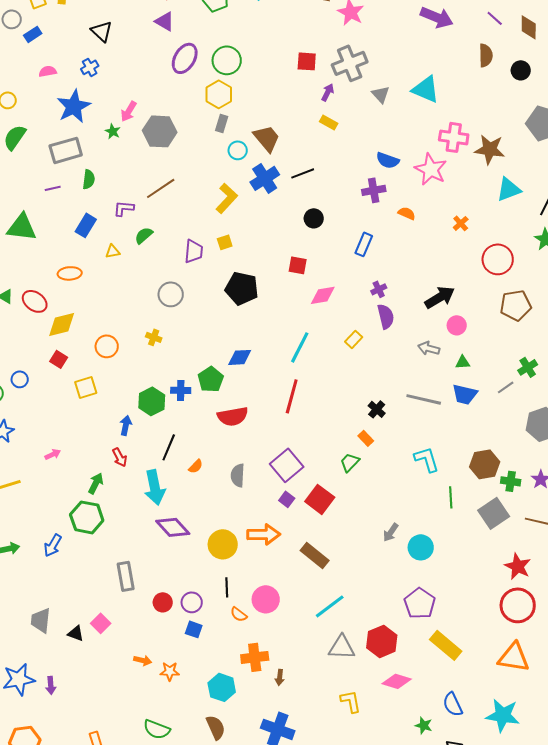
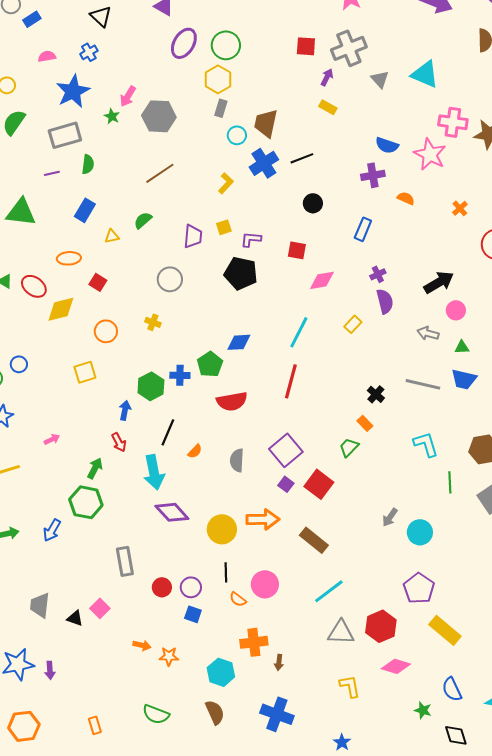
brown trapezoid: (267, 138) -> (266, 123), turned -128
yellow L-shape: (227, 198) -> (226, 183), size x0.7
purple L-shape: (124, 208) -> (251, 239), moved
red square: (59, 359) -> (98, 282), moved

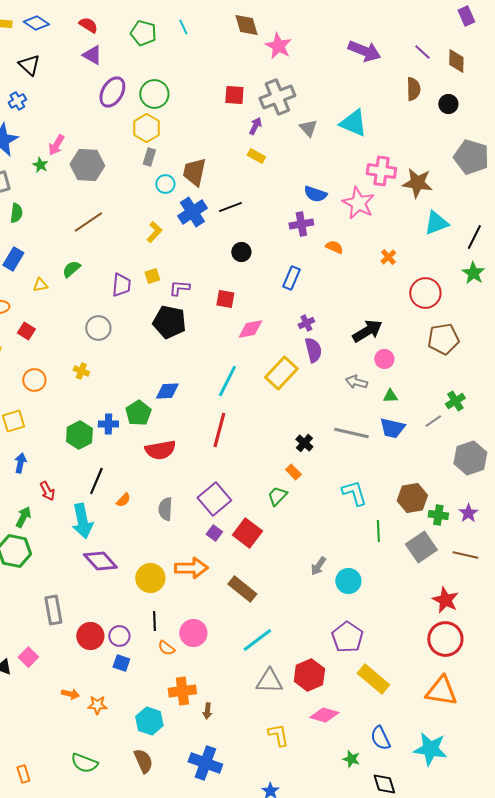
yellow rectangle: (353, 324) -> (281, 373), size x1.8
blue arrow: (125, 410) -> (20, 463), moved
red circle: (162, 587) -> (90, 636), size x1.4

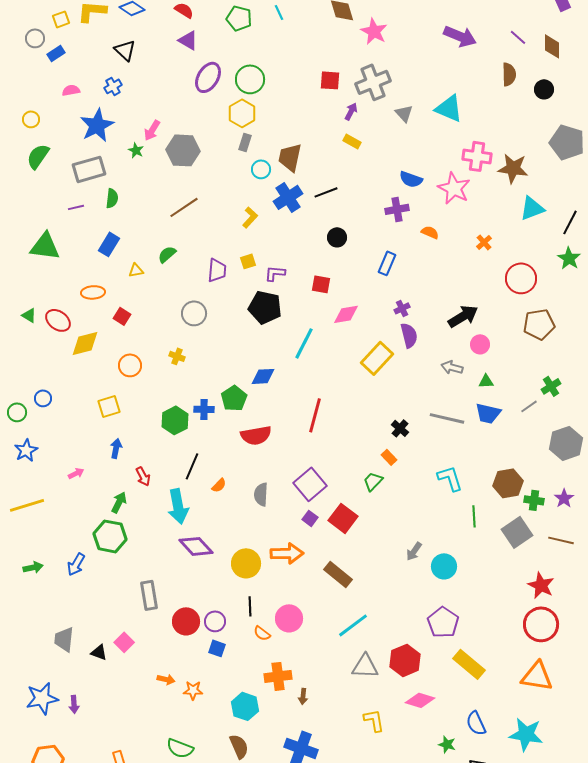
cyan line: (227, 381) -> (304, 343), moved

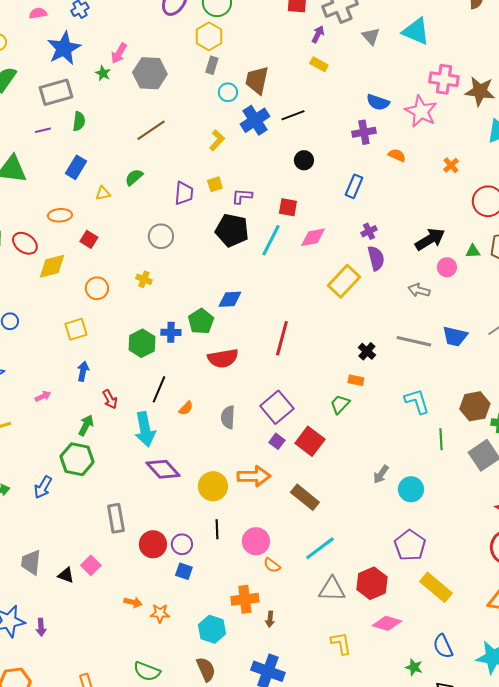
cyan line: (304, 343) -> (271, 240), moved
green triangle: (486, 381) -> (473, 251), moved
orange rectangle: (389, 457) -> (356, 380), turned -35
orange semicircle: (262, 633) -> (272, 565), moved

